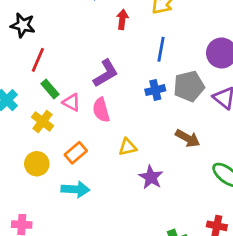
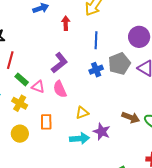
brown arrow: (188, 138) -> (131, 117), moved
orange rectangle: (76, 153) -> (46, 122), turned -42
cyan arrow: (75, 189) -> (80, 138), moved

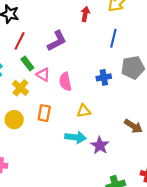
purple L-shape: (59, 63) -> (57, 41), moved
blue cross: (96, 70) -> (104, 77), moved
purple star: (102, 132) -> (100, 145), moved

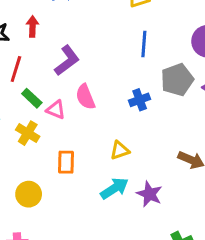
red arrow: (85, 14) -> (32, 26), moved
pink semicircle: (65, 82) -> (85, 97), moved
yellow circle: (14, 120) -> (29, 194), moved
cyan arrow: (75, 137) -> (114, 188), turned -30

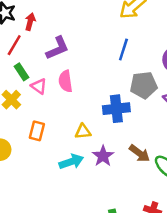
red arrow: (32, 26) -> (30, 22), moved
blue cross: (140, 100) -> (116, 109), moved, size x1.5
purple star: (149, 194) -> (103, 156), moved

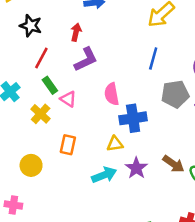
red arrow: (30, 22) -> (76, 32), moved
pink semicircle: (65, 81) -> (112, 94), moved
blue cross: (116, 109) -> (133, 118), moved

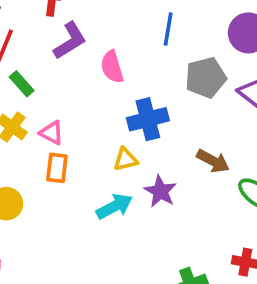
pink semicircle: (112, 94) -> (112, 67), moved
pink triangle: (68, 99) -> (52, 133), moved
brown arrow: (173, 164) -> (213, 161), moved

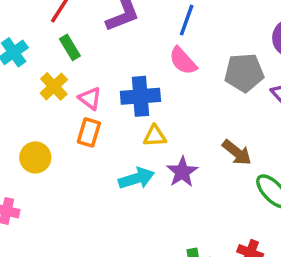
blue line: (168, 29) -> (187, 20), moved
pink semicircle: (112, 67) -> (183, 61), moved, turned -36
blue cross: (148, 119) -> (140, 96), moved

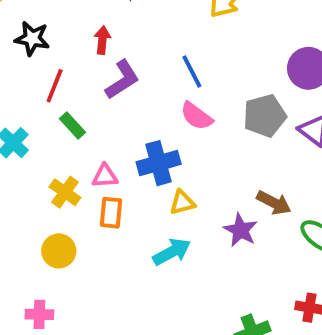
blue line: (187, 20) -> (192, 72), turned -36
yellow cross: (54, 86) -> (65, 192), moved
pink triangle: (90, 98) -> (105, 176), turned -30
purple star: (182, 172) -> (240, 230), moved

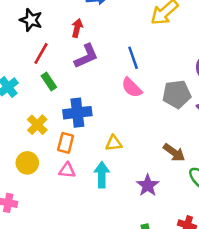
blue cross: (159, 163) -> (77, 113), moved
pink triangle: (105, 176) -> (67, 170), moved
purple star: (240, 230) -> (148, 185), moved
cyan arrow: (172, 252) -> (102, 175), turned -70

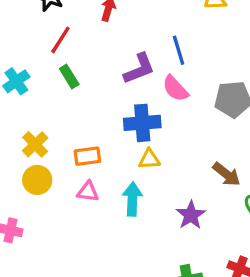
purple L-shape: (86, 56) -> (139, 69), moved
blue cross: (77, 113) -> (142, 123), moved
yellow cross: (37, 125) -> (35, 144), moved
orange rectangle: (66, 143) -> (87, 156), turned 66

